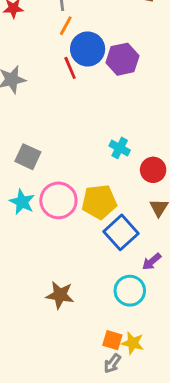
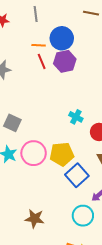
orange line: (66, 26) -> (39, 45), moved, turned 64
blue circle: (88, 49) -> (62, 38), moved
purple hexagon: (123, 59) -> (65, 61), moved

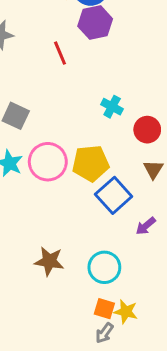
red line: (42, 61) -> (60, 53), moved
cyan circle: (83, 216) -> (104, 267), moved

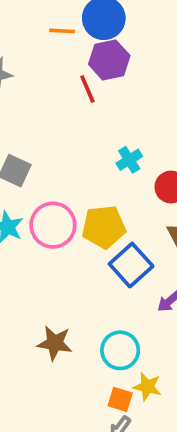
red line: (60, 53) -> (87, 89), moved
cyan cross: (112, 107) -> (129, 160), turned 30
yellow star: (126, 312) -> (147, 387), moved

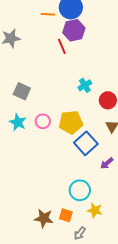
pink circle: (53, 225) -> (43, 121), size x0.6
brown star: (55, 343) -> (44, 218), moved
orange square: (120, 399) -> (66, 215), moved

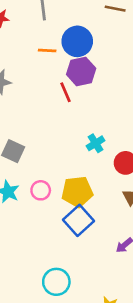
blue square: (86, 143) -> (79, 220), moved
cyan circle: (80, 190) -> (56, 282), moved

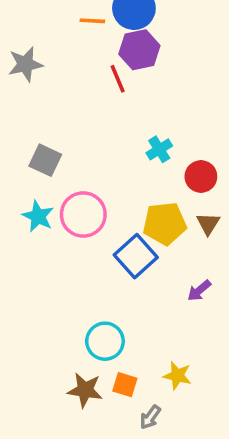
pink circle: (41, 190) -> (83, 215), size x1.6
yellow pentagon: (77, 192) -> (165, 224), moved

